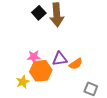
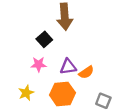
black square: (39, 13) -> (44, 39), moved
orange hexagon: (41, 71) -> (62, 94), moved

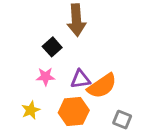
orange semicircle: (86, 72) -> (102, 86), size x1.6

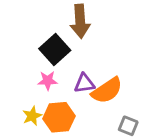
black square: (52, 47) -> (55, 49), size x1.5
orange hexagon: (74, 111) -> (59, 117), moved

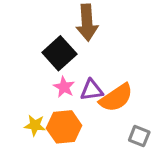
pink star: (48, 81) -> (64, 87), moved, turned 30
yellow star: (32, 116) -> (35, 125), turned 30

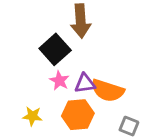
orange semicircle: (116, 98) -> (108, 91), turned 52
orange hexagon: (64, 127) -> (78, 115), moved

